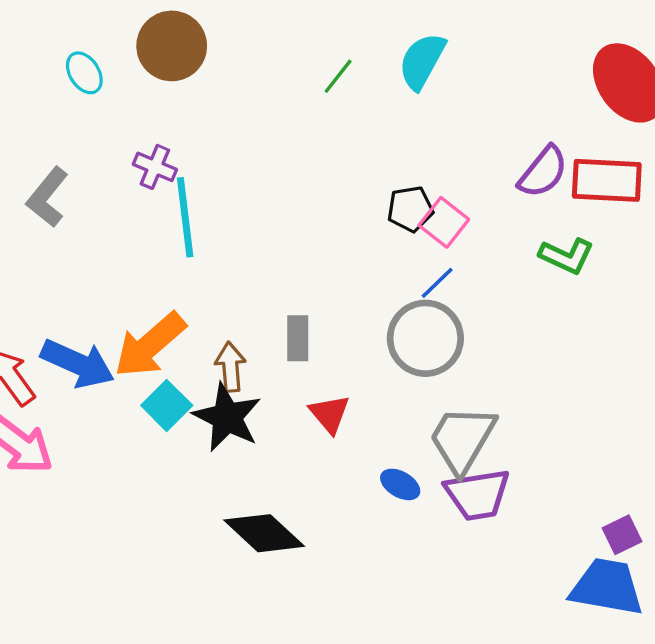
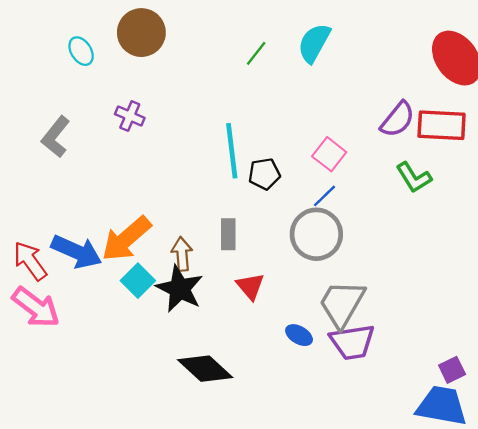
black pentagon: (410, 209) -> (264, 174), moved
cyan line: (185, 217) -> (232, 151), moved
green L-shape: (566, 256) -> (414, 177), turned 33

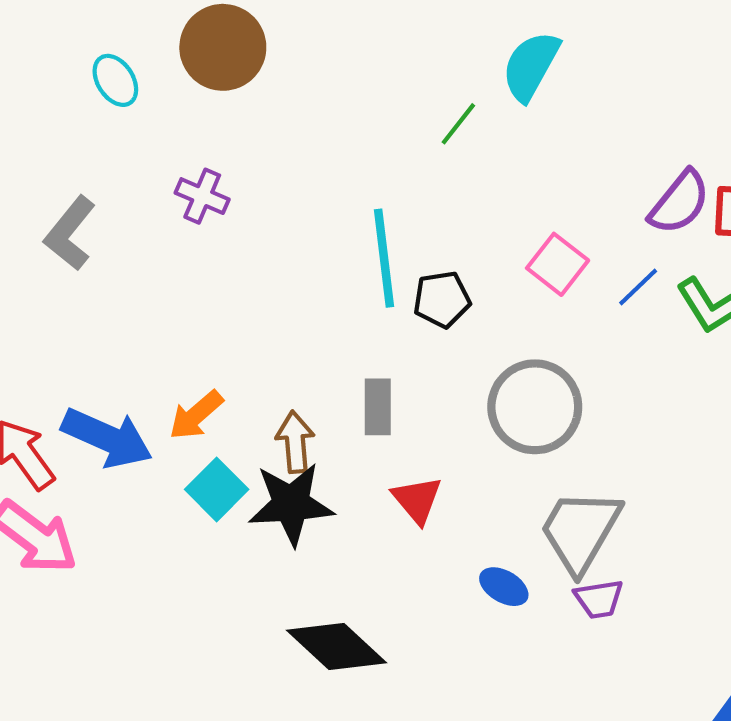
green line: (256, 53) -> (458, 124), moved
blue line: (325, 196) -> (638, 287), moved
orange arrow: (126, 239) -> (196, 415), size x0.6
black star: (180, 289) -> (291, 504), turned -30
purple trapezoid: (352, 342) -> (599, 599), size x0.6

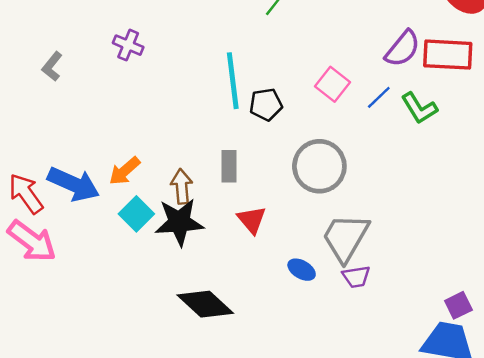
gray L-shape: (70, 233) -> (52, 66), size x0.7

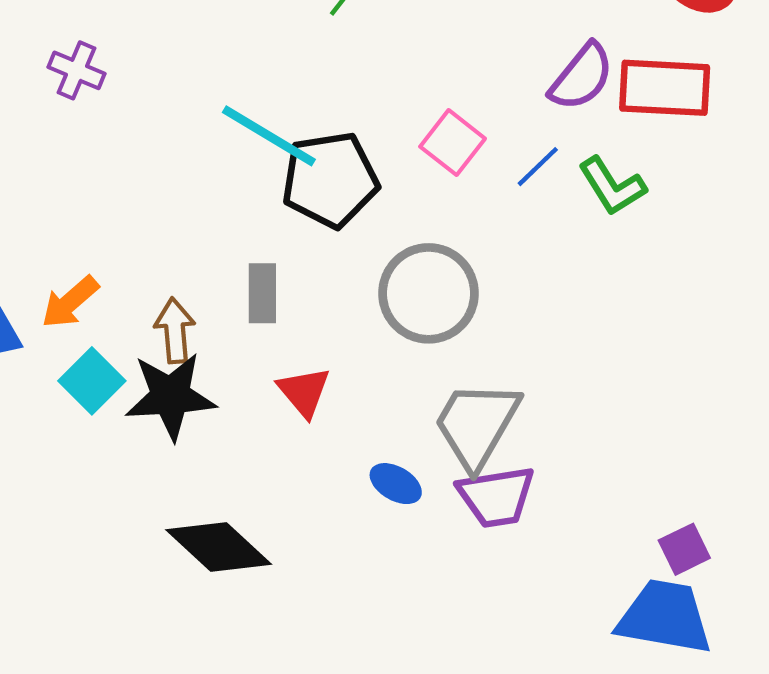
cyan line: (233, 81) -> (269, 136), turned -52
black pentagon: (266, 104) -> (330, 180), size x1.6
purple trapezoid: (356, 277) -> (496, 497), size x1.5

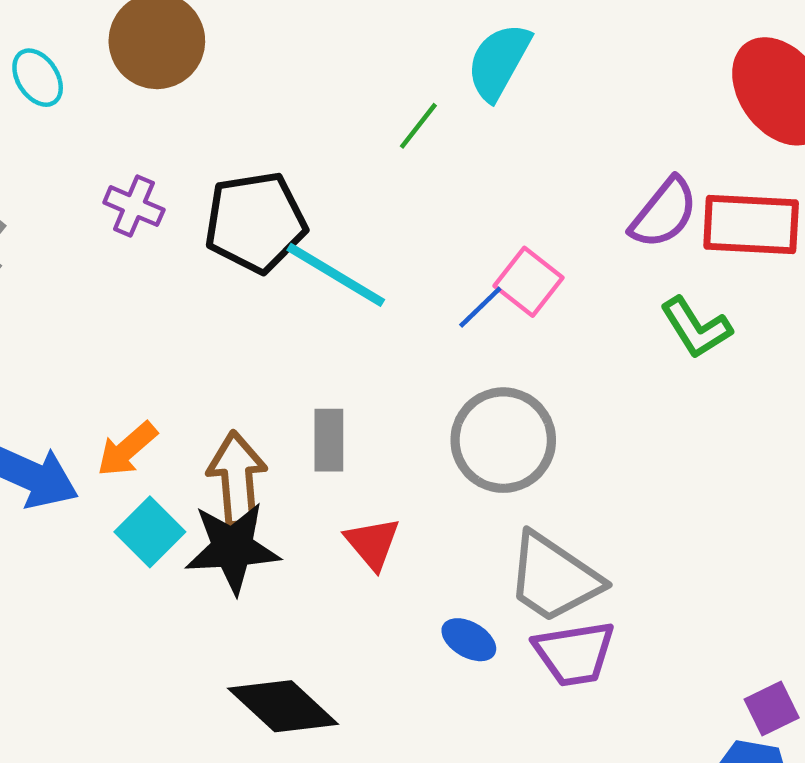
blue line: (538, 167) -> (480, 307), moved
black pentagon: (330, 180) -> (255, 222), moved
brown arrow: (175, 331) -> (237, 479), size x1.4
gray trapezoid: (477, 425) -> (554, 578), turned -86

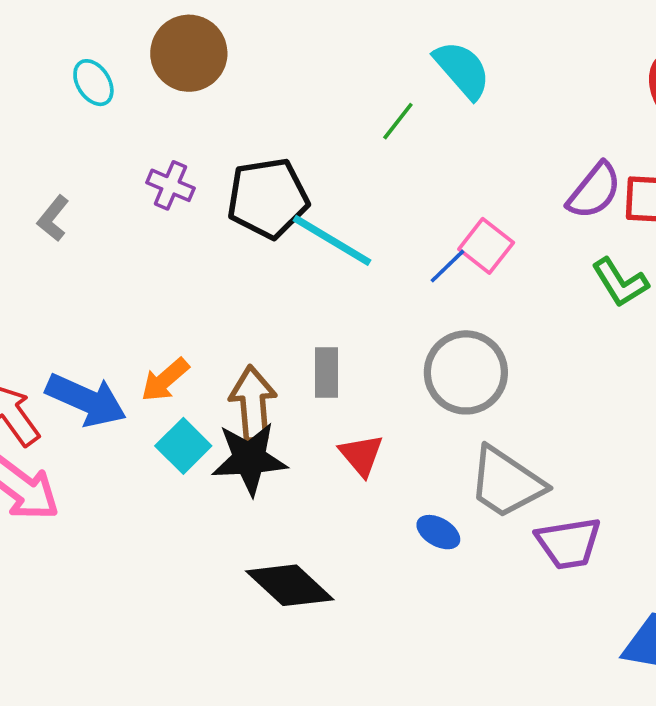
cyan semicircle: (499, 62) -> (462, 70), turned 110
purple trapezoid: (574, 653) -> (569, 543), moved

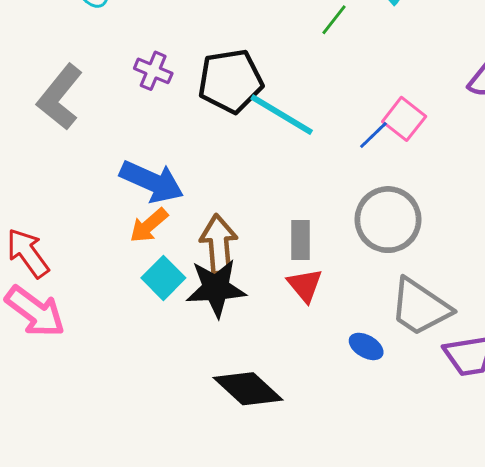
gray L-shape: (53, 218) -> (60, 97), size x1.8
gray rectangle: (326, 372) -> (300, 240), moved
blue arrow: (86, 400) -> (152, 182), moved

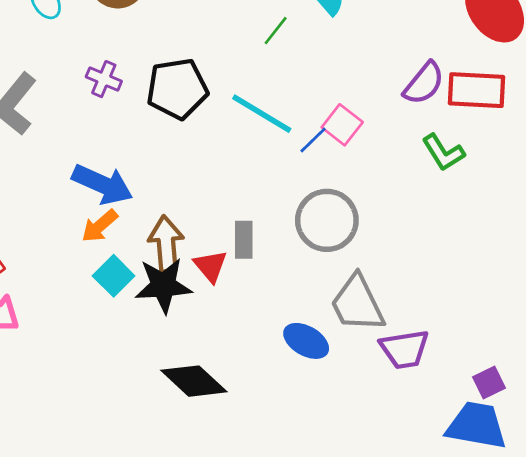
cyan line: (282, 115) -> (262, 114), moved
red triangle: (305, 285) -> (210, 266), moved
gray trapezoid: (420, 307) -> (357, 304), turned 30
blue ellipse: (366, 346) -> (306, 341), size x1.4

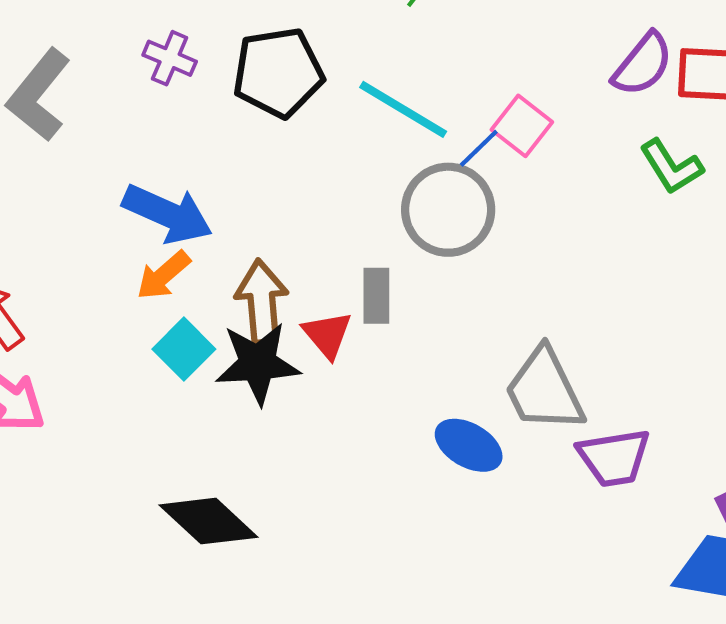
gray circle: (327, 220) -> (448, 210), moved
black diamond: (194, 381) -> (208, 521), moved

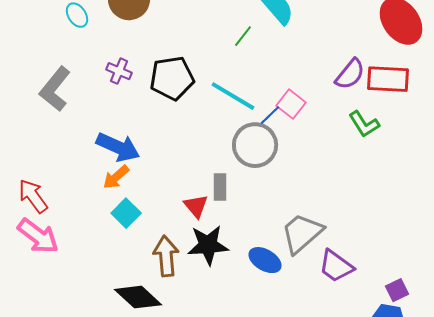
brown arrow: (262, 302) -> (166, 256), moved
black star: (258, 363) -> (208, 245), moved
gray trapezoid: (544, 390) -> (302, 233), turned 75
purple trapezoid: (614, 458) -> (336, 266), turned 45

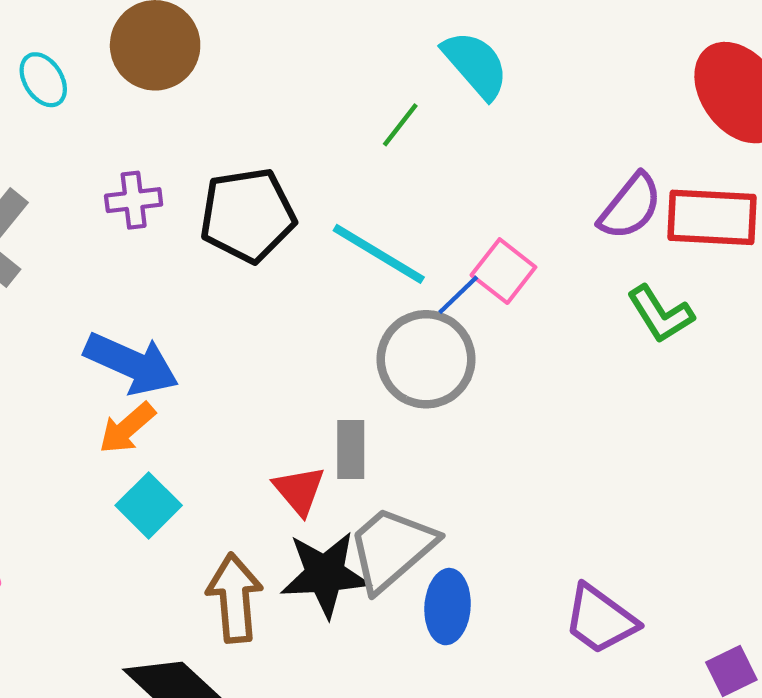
purple cross: (119, 71) -> (134, 200), turned -30
gray trapezoid: (302, 233) -> (392, 548), moved
blue ellipse: (265, 260) -> (448, 607), turned 64

